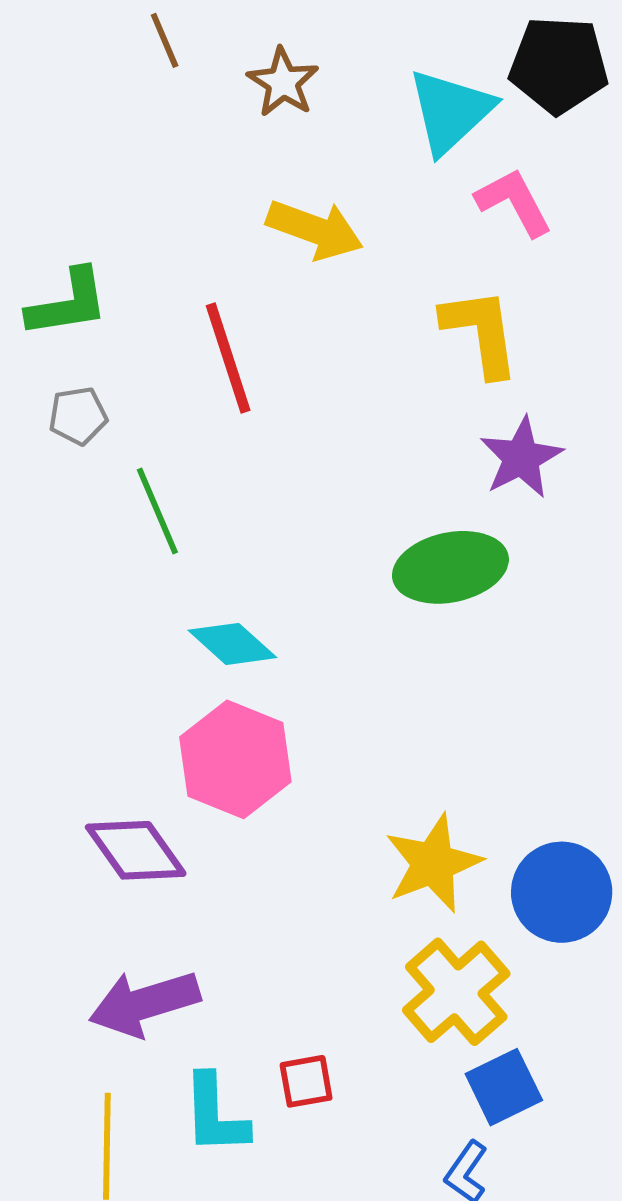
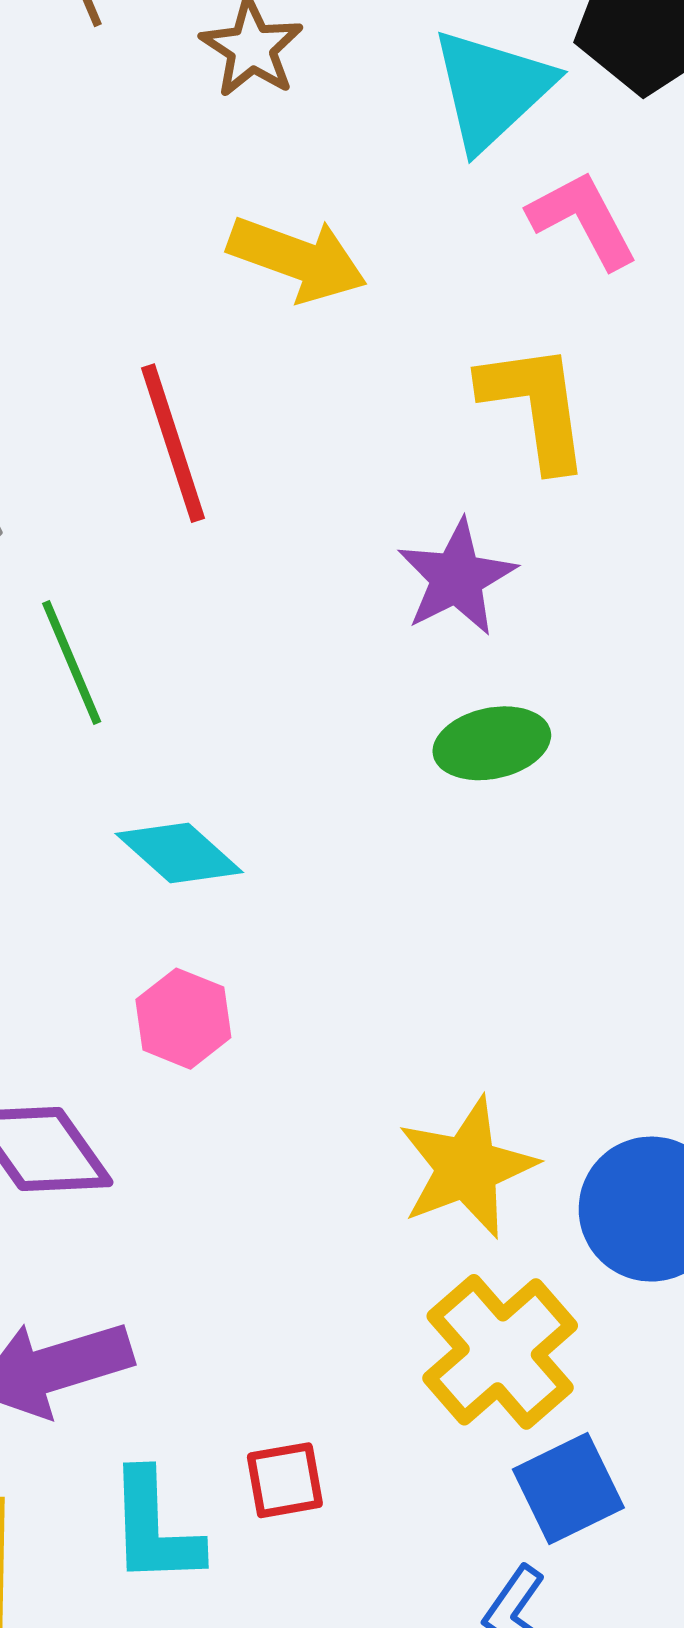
purple star: (521, 458) -> (457, 578), moved
green ellipse: (450, 567) -> (492, 743), size x0.7
pink hexagon: (235, 759) -> (183, 1019), size x0.6

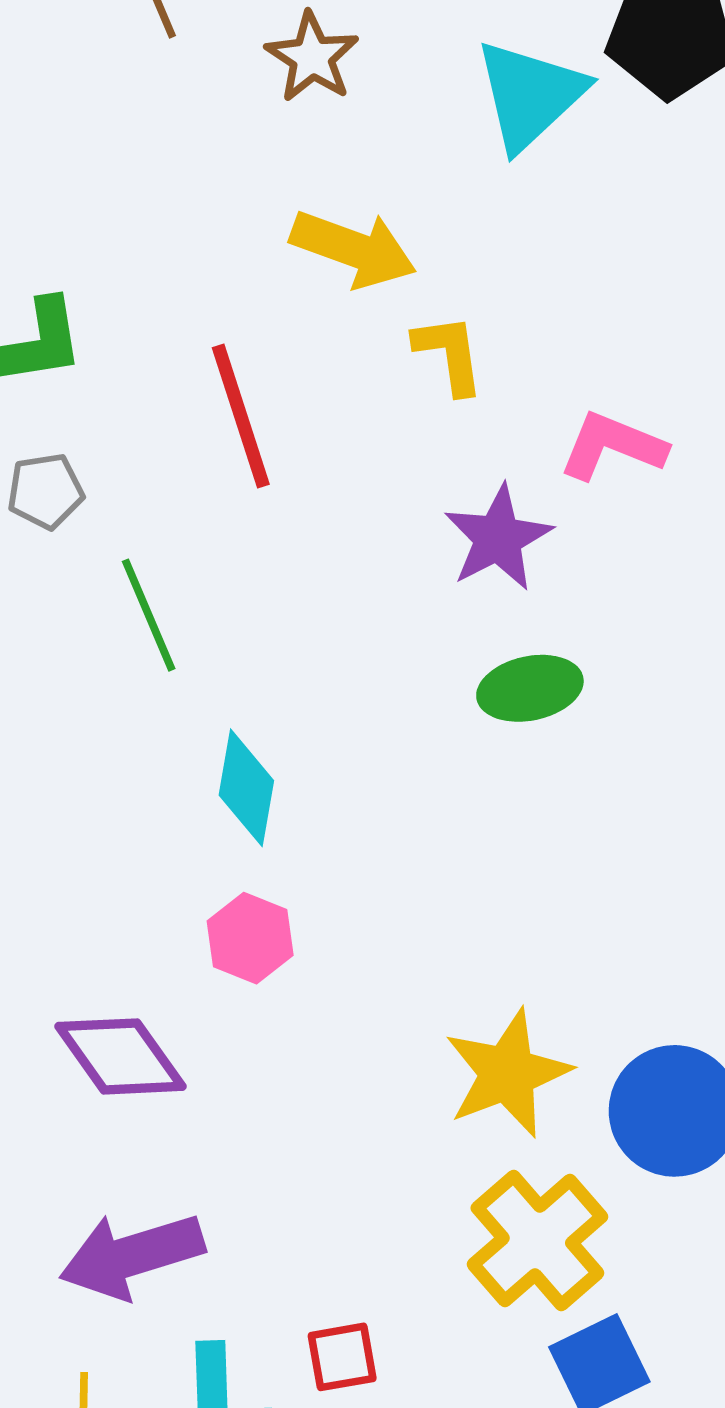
pink L-shape: (583, 220) -> (613, 446), moved, turned -40
yellow L-shape: (535, 406) -> (449, 354), moved, size x0.7
cyan diamond: (179, 853) -> (246, 788), turned 58

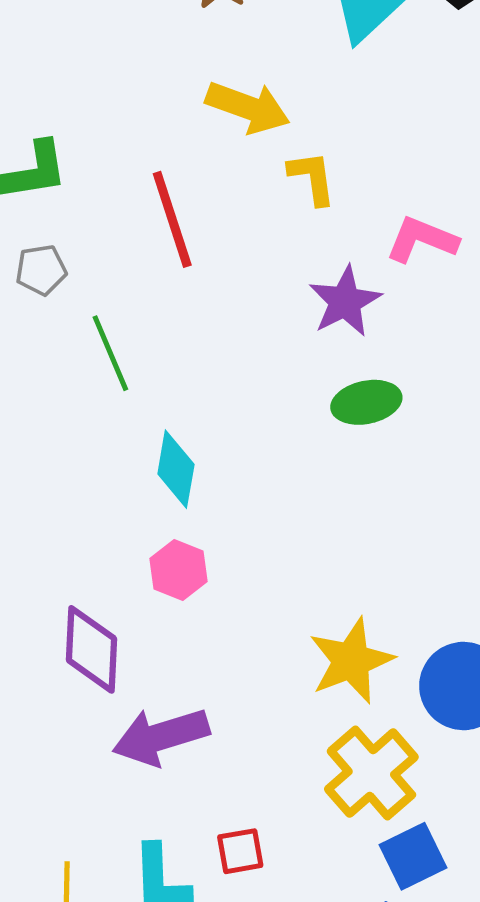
purple diamond: (120, 1056) -> (91, 649), turned 38
purple arrow: (132, 1256) -> (161, 736), moved

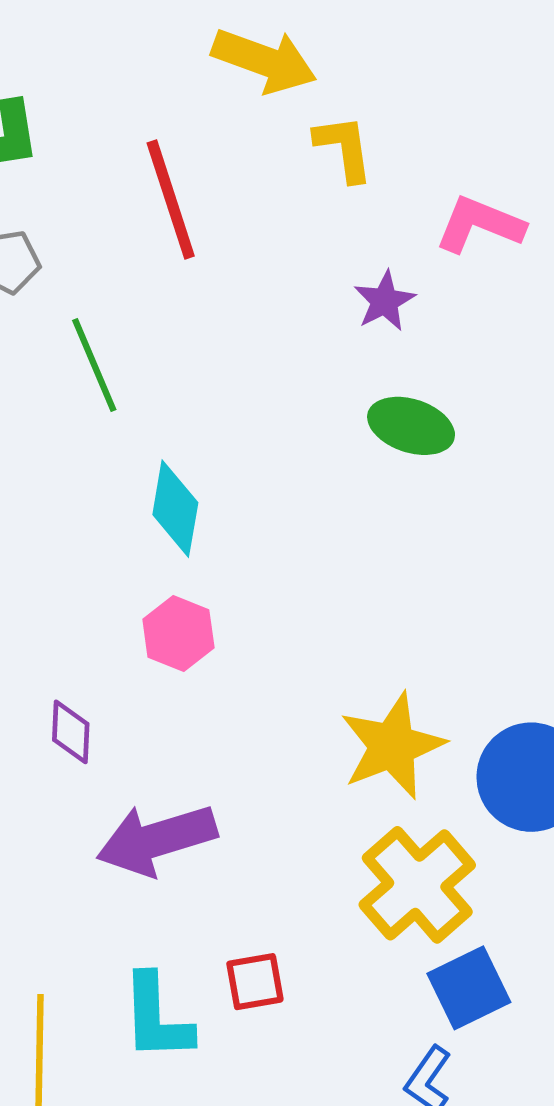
purple star: (345, 301) -> (385, 301), size x0.7
green ellipse: (366, 402) -> (411, 426), turned 30
purple diamond: (91, 649) -> (71, 732), size x0.6

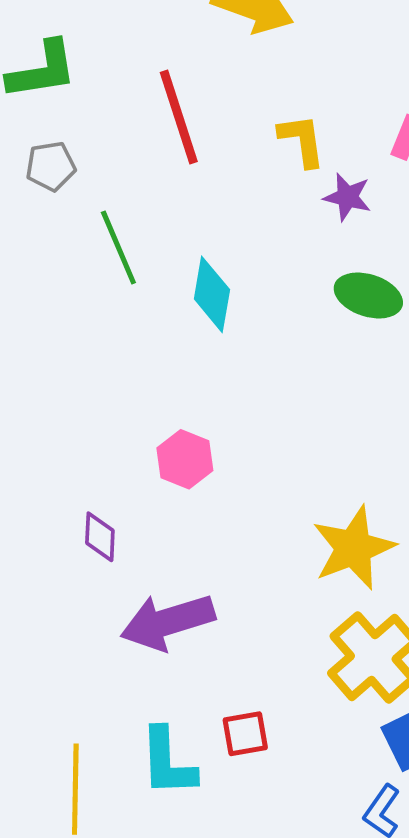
yellow L-shape: (344, 148) -> (302, 140), moved
purple star: (385, 301) -> (347, 197), turned -30
cyan diamond: (175, 509) -> (212, 294), moved

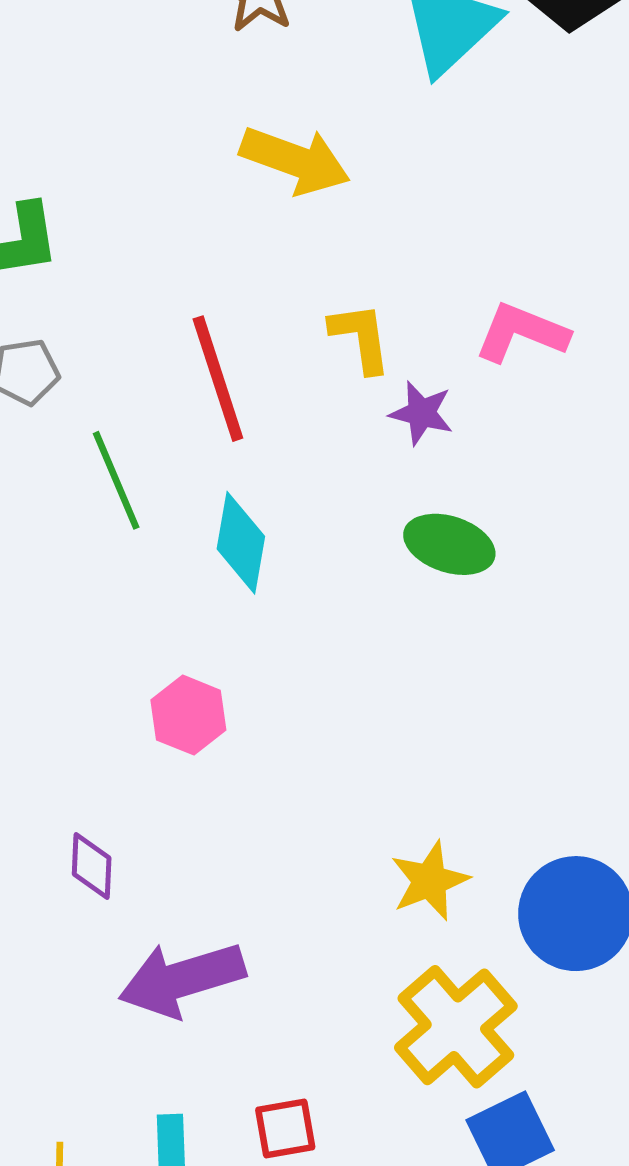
red line: (179, 117) -> (218, 379), moved
pink hexagon: (185, 459) -> (188, 715), moved
yellow star: (354, 548) -> (430, 881), size x0.7

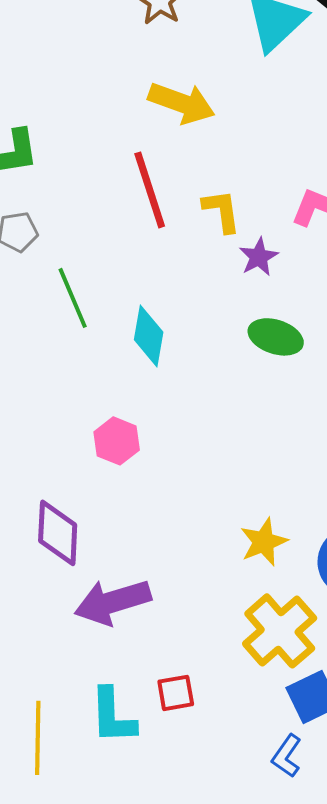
red line: (218, 379) -> (150, 190), moved
purple star: (421, 413) -> (259, 257), turned 30
purple diamond: (92, 866) -> (58, 533), size x1.6

